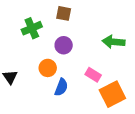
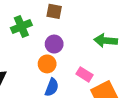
orange circle: (48, 68) -> (47, 64), moved

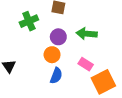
green arrow: (106, 41) -> (87, 34), moved

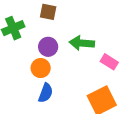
pink rectangle: (86, 64) -> (109, 62), moved

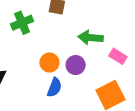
purple circle: (48, 47) -> (76, 65), moved

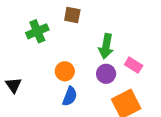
green arrow: (91, 38) -> (106, 46), turned -85
purple circle: (76, 65) -> (106, 74), moved

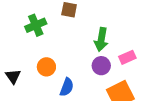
pink rectangle: (134, 65) -> (127, 57), turned -56
orange circle: (65, 71) -> (46, 67), moved

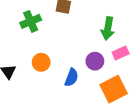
green arrow: (101, 39) -> (108, 28), moved
blue semicircle: (67, 87) -> (72, 78), moved

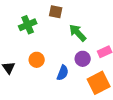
green arrow: (108, 28) -> (78, 33), moved, turned 126

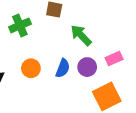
blue semicircle: (63, 73) -> (63, 68), moved

